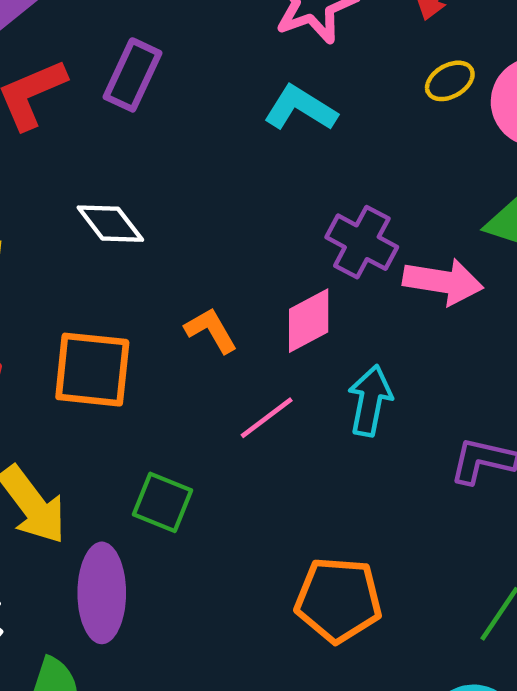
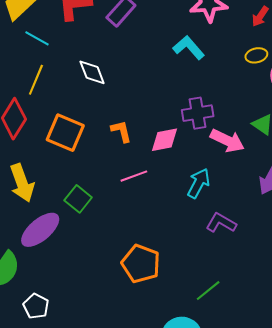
purple cross: (362, 242) -> (198, 113), turned 36
cyan arrow: (370, 401) -> (199, 183), moved
purple ellipse: (102, 593) -> (40, 230), turned 33

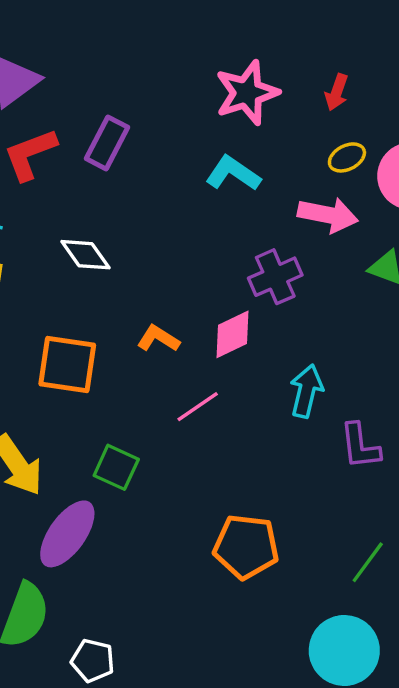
orange L-shape: (121, 131) -> (158, 339), turned -30
pink arrow: (227, 141) -> (328, 215), moved
purple L-shape: (221, 223) -> (360, 446), turned -112

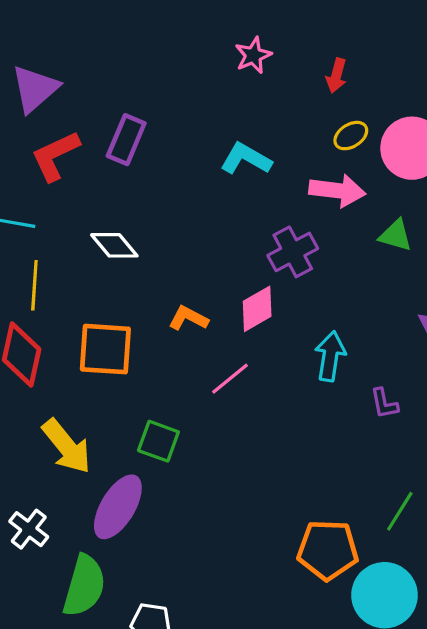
pink star: (247, 93) -> (253, 55), moved, size x0.6
purple L-shape: (360, 446) -> (384, 403), size x0.7
orange pentagon: (246, 547) -> (328, 550), moved

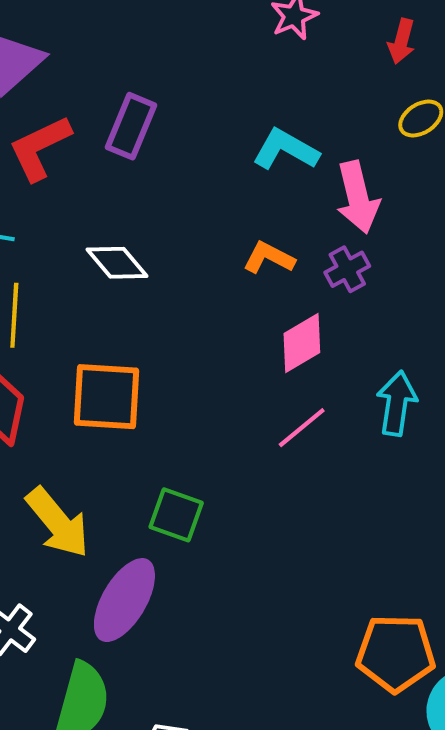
pink arrow: (337, 190) -> (358, 197), moved, turned 70
purple cross: (293, 252) -> (347, 269), size x0.7
orange L-shape: (188, 318) -> (269, 258), moved
pink line: (230, 379) -> (302, 428), moved

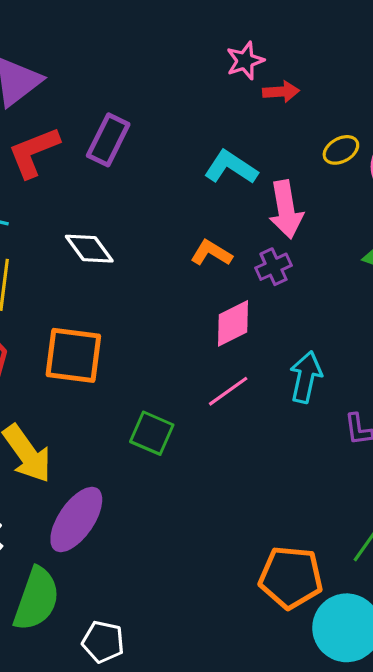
red arrow: (402, 41) -> (281, 92), moved, turned -112
green square: (176, 515) -> (152, 433), moved

